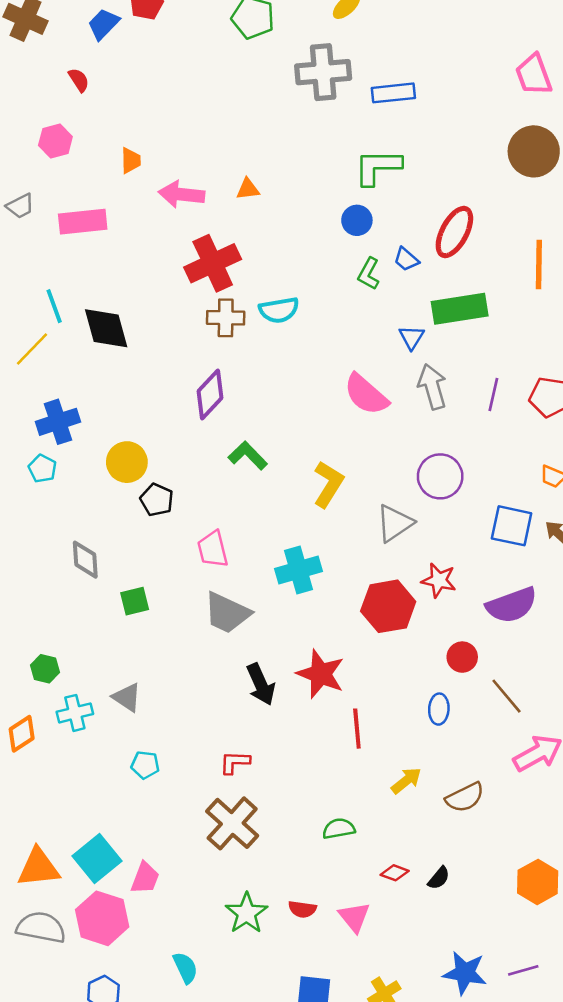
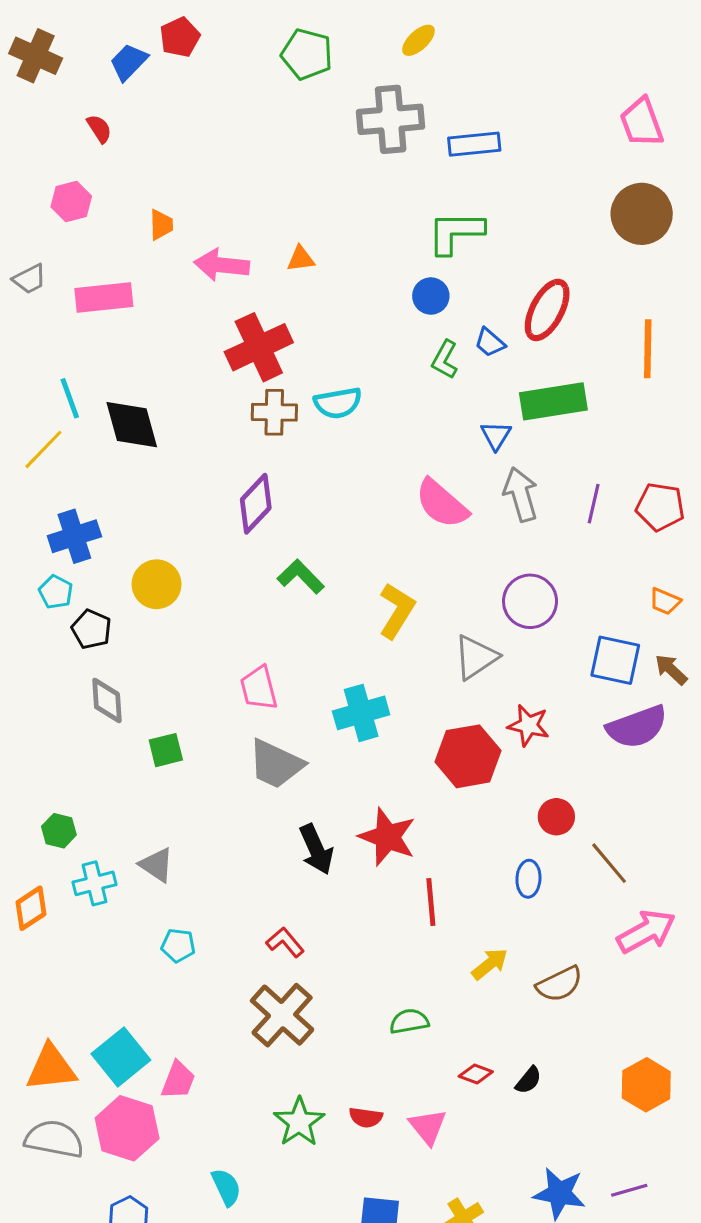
black pentagon: (157, 500) -> (91, 629), moved
purple semicircle: (512, 605) -> (637, 727), moved
red L-shape: (235, 762) -> (285, 942), turned 48

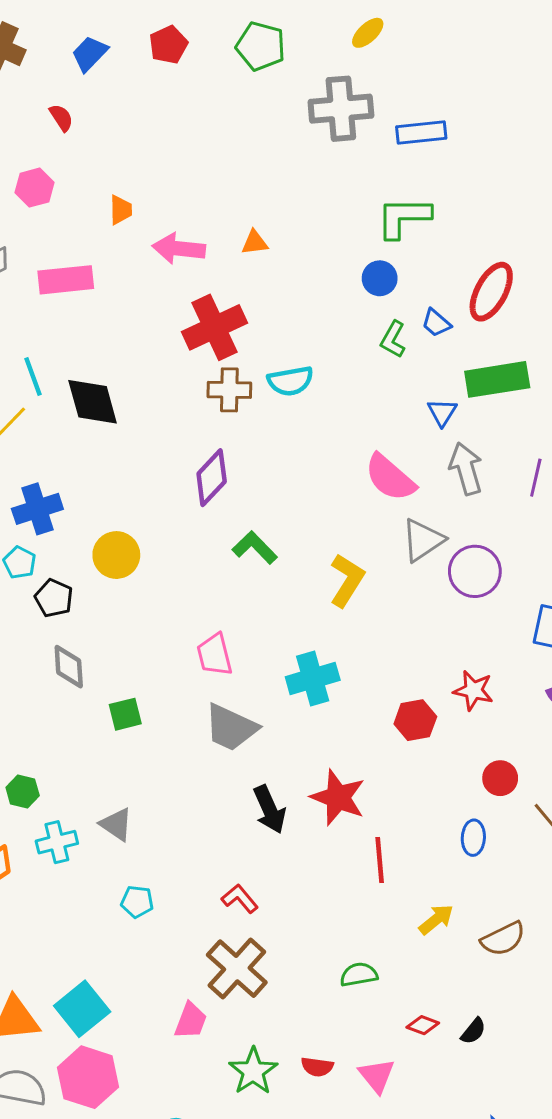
red pentagon: (180, 37) -> (168, 45), moved
gray triangle: (476, 657) -> (423, 540), moved
red hexagon: (468, 756) -> (415, 720), size x0.7
pink trapezoid: (178, 1080) -> (191, 1021), moved

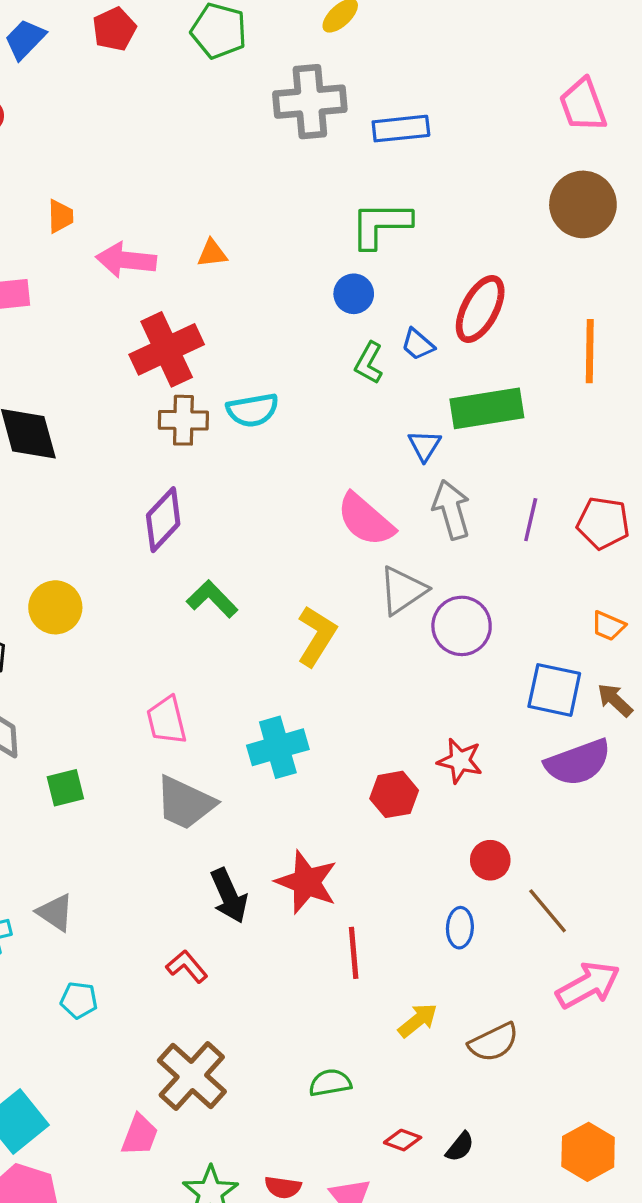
red L-shape: (240, 899) -> (187, 966), moved

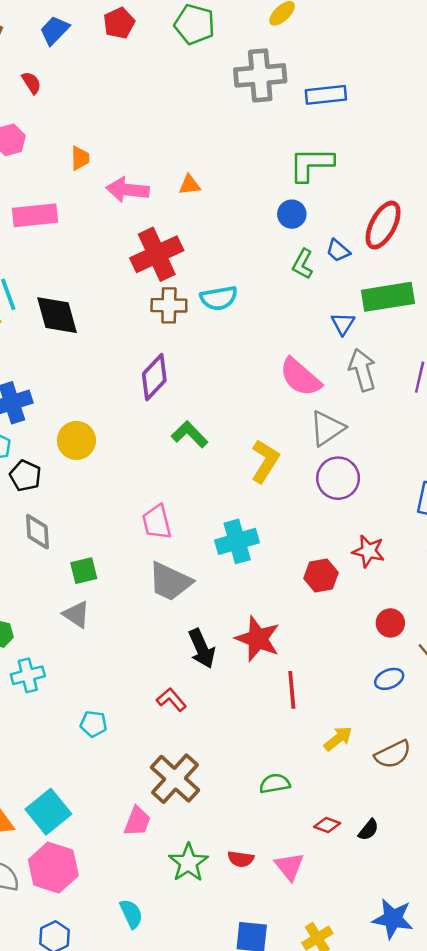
purple circle: (462, 626) -> (338, 478), moved
gray triangle: (55, 912) -> (76, 614), moved
blue ellipse: (460, 928) -> (389, 679), moved, turned 64

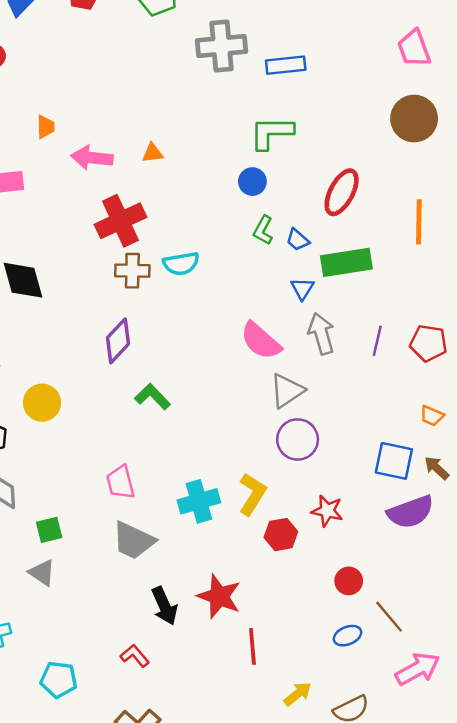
blue trapezoid: (338, 251) -> (298, 240), moved
yellow L-shape: (265, 461) -> (252, 494), moved
cyan pentagon: (93, 724) -> (59, 680), size x1.4

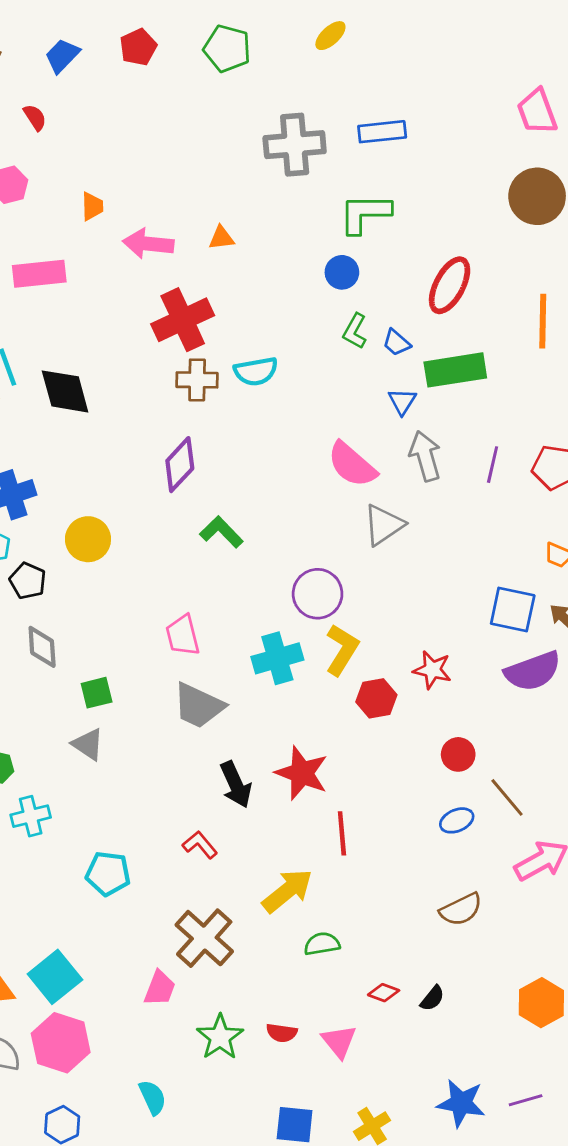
gray cross: (221, 46) -> (295, 145), moved
purple circle: (298, 439) -> (318, 594), moved
yellow arrow: (298, 694) -> (287, 891), moved, size x1.5

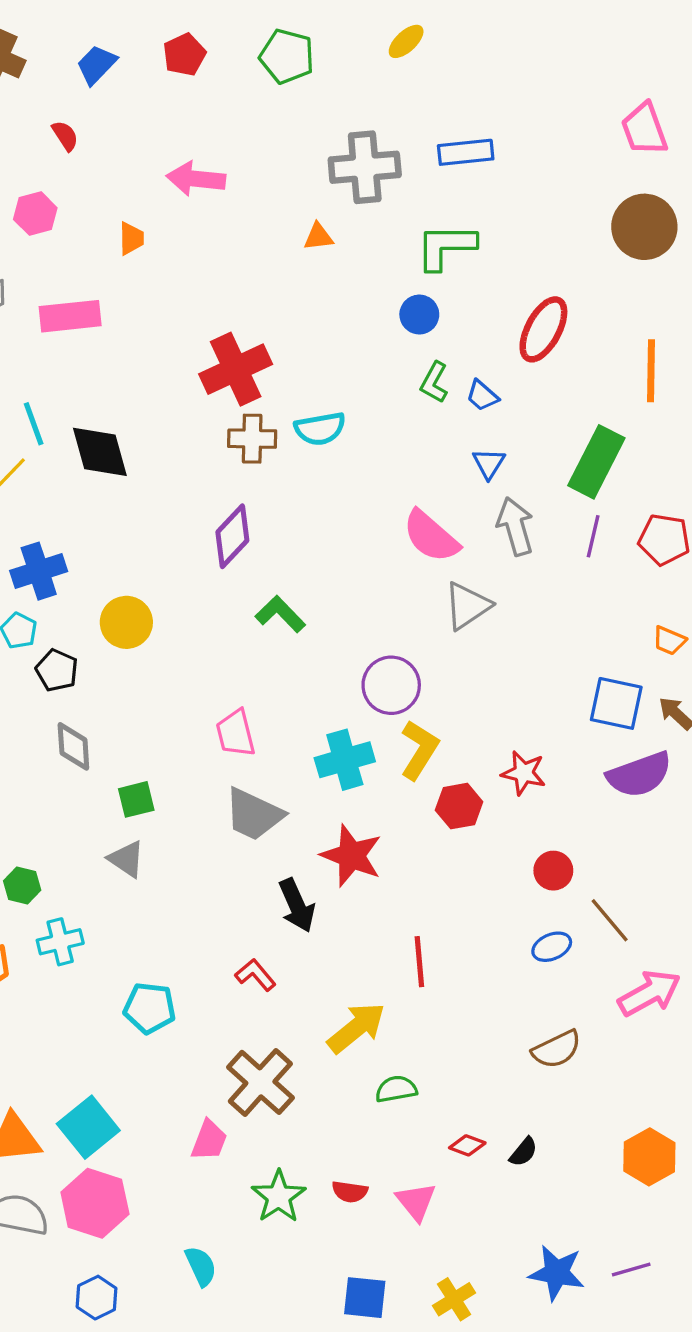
orange triangle: (221, 238) -> (318, 237), moved
pink arrow: (148, 244) -> (196, 179), moved
green rectangle: (455, 370) -> (596, 462), moved, turned -54
red star: (302, 773) -> (351, 856), moved

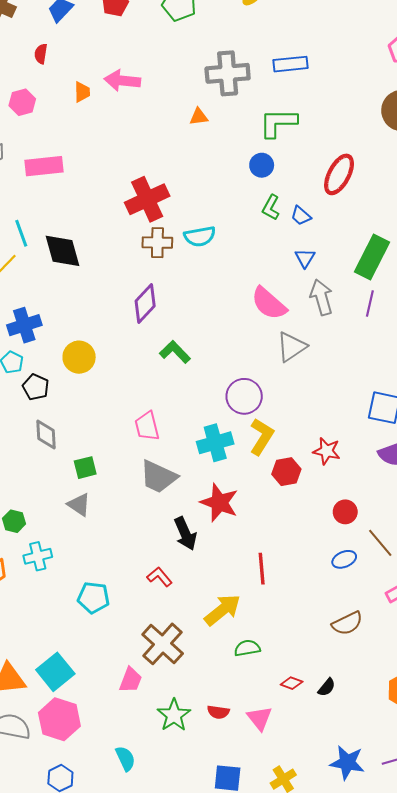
red semicircle: (65, 136) -> (41, 54), turned -138
orange trapezoid: (131, 238) -> (82, 92), moved

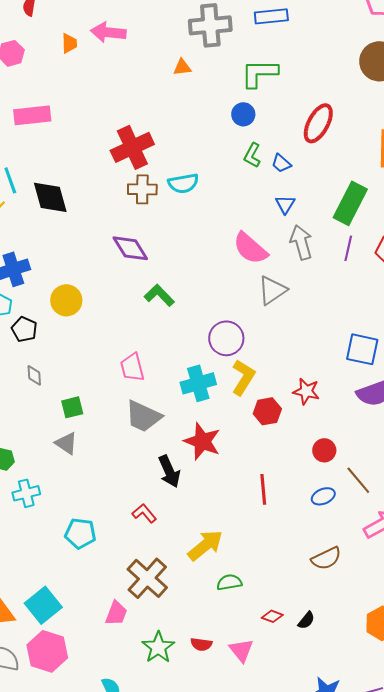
purple diamond: (145, 303) -> (130, 248), turned -75
gray diamond: (46, 434) -> (34, 375), size x0.7
red line: (262, 569) -> (263, 489), moved

